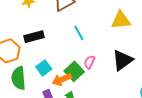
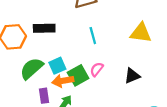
black triangle: (122, 60) -> (132, 76), size x0.7
cyan square: (44, 68) -> (57, 66), moved
green semicircle: (19, 78) -> (32, 68), moved, turned 40

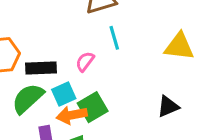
black rectangle: (44, 28) -> (41, 68), moved
cyan line: (93, 36) -> (114, 38), moved
pink semicircle: (97, 69) -> (85, 62), moved

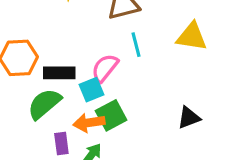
yellow triangle: (179, 46) -> (192, 37), moved
pink semicircle: (85, 62) -> (105, 68), size x1.4
cyan square: (64, 94) -> (92, 90), moved

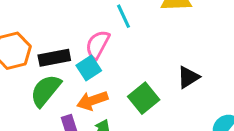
green square: (111, 115) -> (144, 98), moved

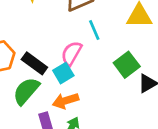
black rectangle: (54, 58) -> (34, 63), turned 45
green square: (144, 98) -> (127, 65), moved

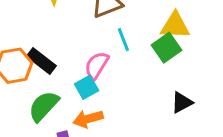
black rectangle: (34, 63) -> (41, 61), moved
green square: (127, 65) -> (167, 48), moved

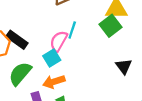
cyan line: (123, 40) -> (72, 30), moved, turned 42
black triangle: (182, 102) -> (124, 66), turned -36

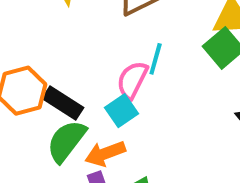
black rectangle: (17, 40) -> (63, 103), moved
orange arrow: (54, 82) -> (105, 154), moved

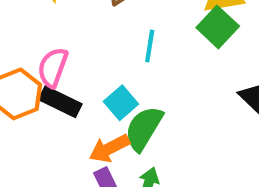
pink semicircle: (132, 80) -> (53, 67), moved
green semicircle: (66, 141) -> (144, 128), moved

